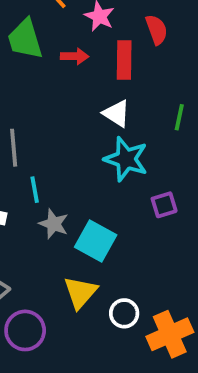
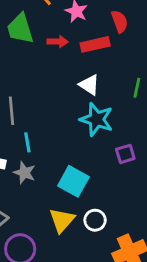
red rectangle: (124, 60) -> (95, 44), turned 76
gray star: (54, 224) -> (24, 173), moved
white circle: (124, 313) -> (95, 220), moved

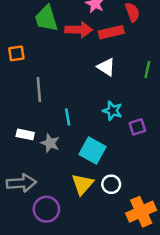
red arrow: (58, 42) -> (79, 30), size x1.5
cyan star: (96, 119) -> (112, 111), moved, size x0.7
cyan line: (27, 142) -> (68, 117), moved

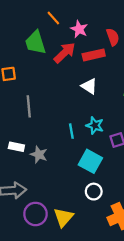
red arrow: (79, 30) -> (65, 53), turned -45
cyan line: (68, 117) -> (71, 131), moved
cyan square: (92, 151) -> (90, 161), moved
yellow triangle: (83, 184) -> (63, 217), moved

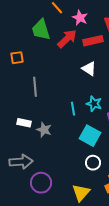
yellow triangle: (63, 217) -> (81, 193), moved

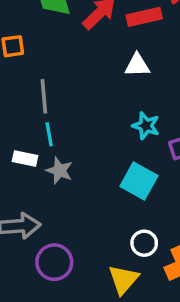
white triangle: (89, 69) -> (137, 65), turned -35
cyan line: (73, 109) -> (49, 134), moved
white circle: (93, 163) -> (144, 243), moved

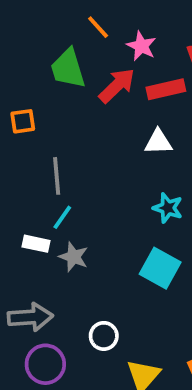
cyan line: (49, 134) -> (62, 217), turned 45
white circle: (144, 243) -> (104, 336), moved
purple circle: (54, 262) -> (45, 364), moved

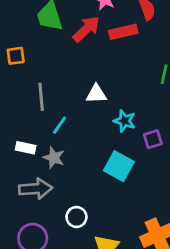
white triangle: (158, 142) -> (96, 94), moved
cyan line: (62, 217) -> (60, 125), moved
gray arrow: (30, 317) -> (35, 189), moved

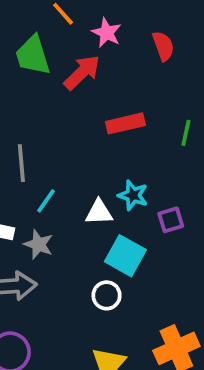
red rectangle: (123, 32) -> (125, 123), moved
white triangle: (96, 94) -> (99, 212), moved
white circle: (76, 217) -> (107, 295), moved

